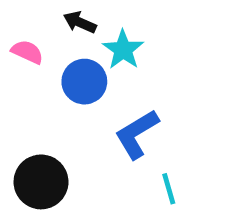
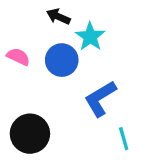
pink semicircle: (27, 52) -> (18, 57), moved

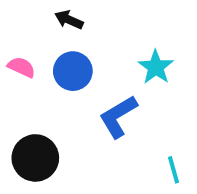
cyan star: (90, 37) -> (156, 67), moved
cyan line: (124, 139) -> (174, 170), moved

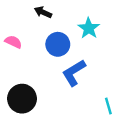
cyan star: (156, 67) -> (89, 28), moved
blue circle: (73, 71) -> (58, 44), moved

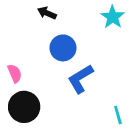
cyan star: (89, 28) -> (113, 17), moved
pink semicircle: (13, 42) -> (15, 73), moved, turned 42

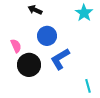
pink semicircle: (15, 73) -> (16, 46), moved
black circle: (24, 107) -> (29, 65), moved

